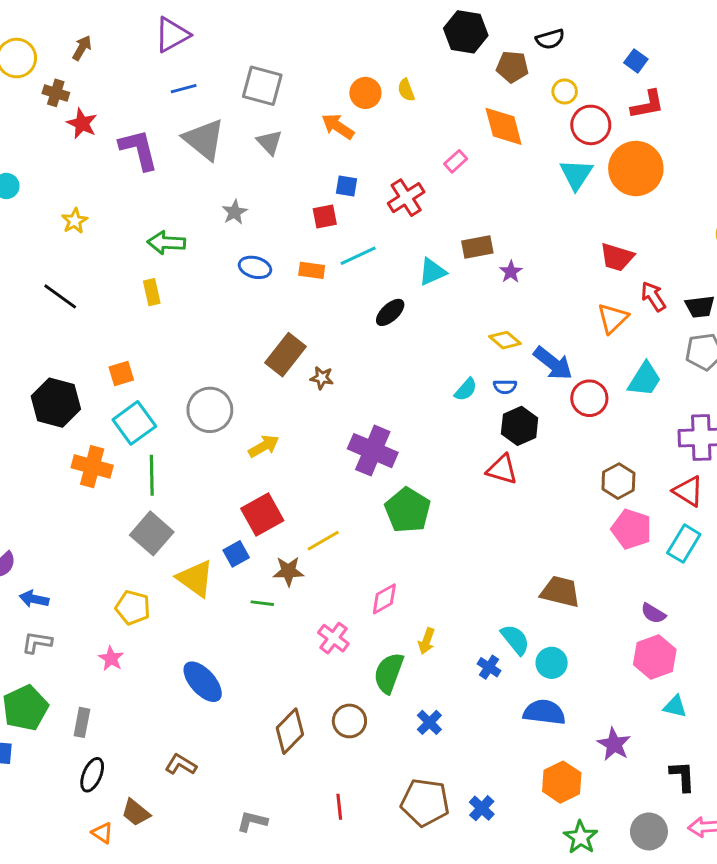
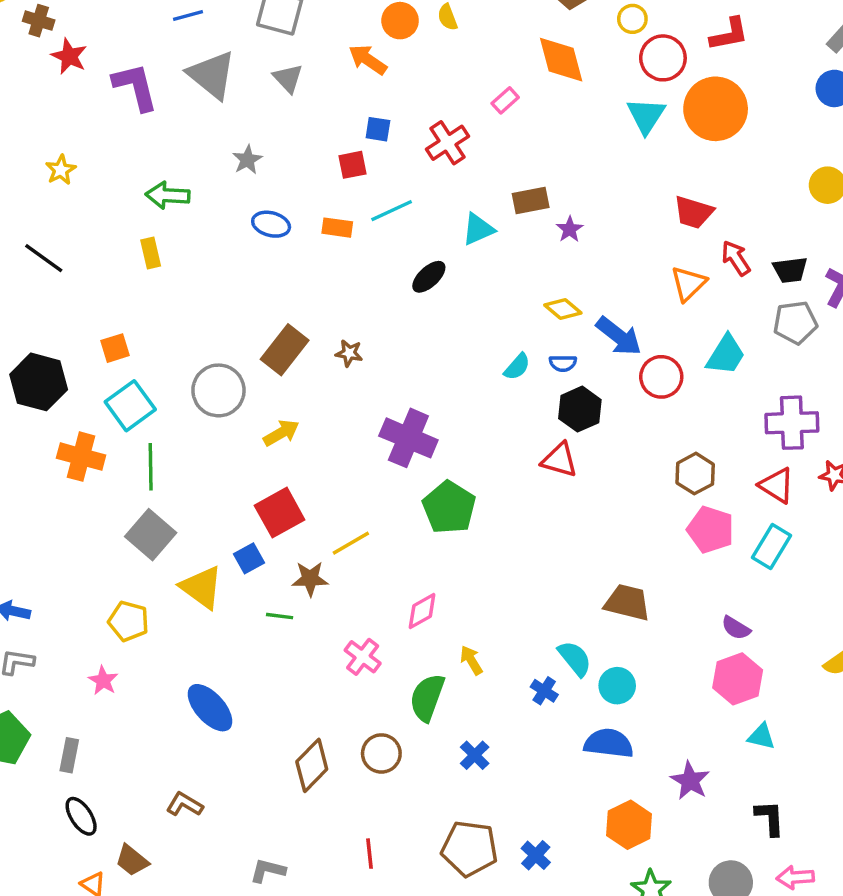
brown rectangle: (285, 355) -> (285, 350), moved
yellow arrow: (427, 641) -> (471, 660), turned 130
black ellipse: (92, 775) -> (81, 816), turned -56

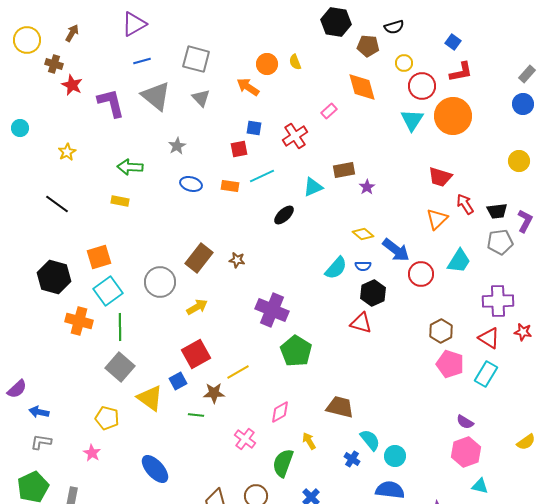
yellow rectangle: (151, 253) -> (120, 201), turned -66
orange square: (115, 348) -> (99, 257), size x1.4
cyan semicircle: (517, 367) -> (336, 268), size x1.4
brown trapezoid: (627, 603) -> (340, 407), moved

